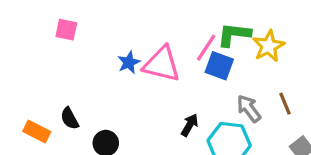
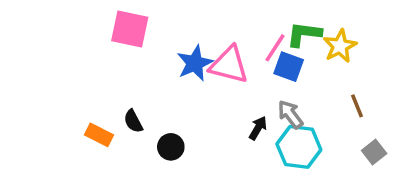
pink square: (66, 30) -> (130, 29), size x1.6
blue star: (129, 62) -> (195, 63), size x1.5
gray arrow: (249, 109) -> (290, 114), moved

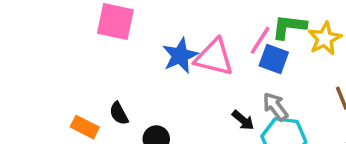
black arrow: (258, 128) -> (243, 120), turned 100

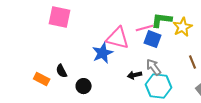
pink line: (260, 40) -> (145, 28), turned 42
blue star: (180, 56) -> (103, 53), moved
black arrow: (243, 120) -> (135, 75), turned 128

